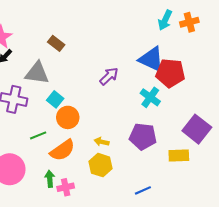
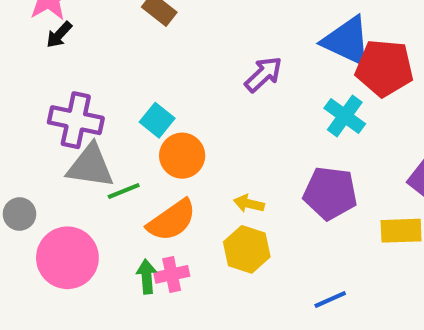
gray triangle: (37, 73) -> (90, 166), moved
pink cross: (66, 187) -> (172, 274), moved

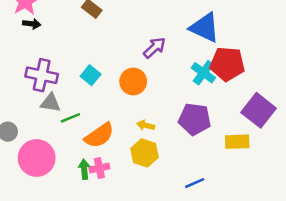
black arrow: (59, 35) -> (32, 24), turned -126
red pentagon: (384, 68) -> (227, 64), moved
orange circle: (182, 156) -> (133, 81), moved
gray triangle: (90, 166) -> (50, 103), size x0.7

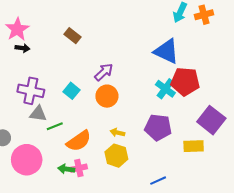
purple arrow: (154, 48) -> (104, 72), moved
green arrow: (84, 169) -> (66, 169), turned -77

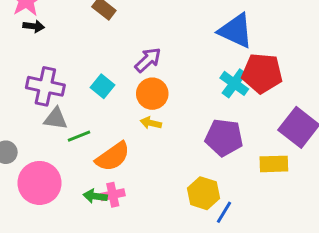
yellow arrow: (117, 133) -> (151, 123), moved
yellow hexagon: (116, 156) -> (204, 193), moved
blue line: (158, 181) -> (224, 212), turned -35

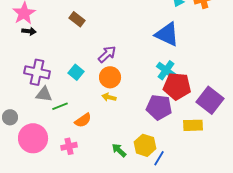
red pentagon: (262, 73) -> (177, 86), moved
orange semicircle: (113, 157) -> (83, 120), size x0.7
pink cross: (113, 195) -> (69, 146), moved
green arrow: (95, 196) -> (119, 150), moved, turned 35

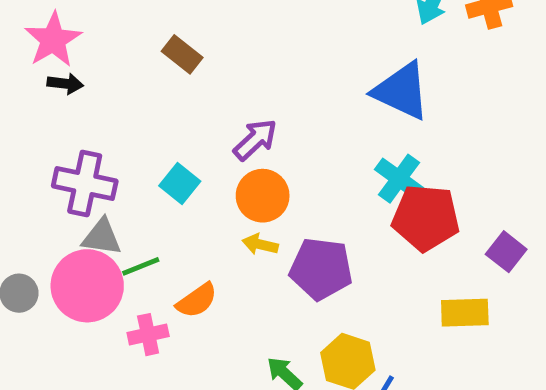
purple square: (210, 100) -> (506, 252), size x0.6
purple pentagon: (159, 107) -> (321, 269), moved
pink circle: (33, 138) -> (87, 286), moved
pink cross: (69, 146) -> (148, 335), moved

